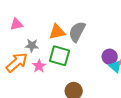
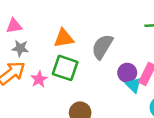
gray semicircle: (77, 32) -> (102, 47), moved
gray star: (32, 45) -> (20, 48), moved

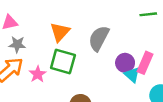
orange triangle: (64, 38) -> (60, 32), turned -35

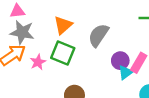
gray star: (17, 44) -> (22, 32), size x1.5
cyan triangle: (132, 75) -> (125, 72), turned 35

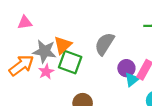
orange triangle: (63, 25) -> (63, 45), moved
gray star: (22, 32) -> (44, 51), moved

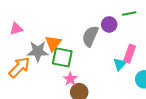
purple circle: (126, 68) -> (109, 24), moved
pink star: (46, 72) -> (70, 79), moved

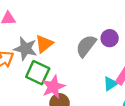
green square: (62, 57) -> (38, 73), moved
pink star: (70, 79) -> (53, 87), size x1.5

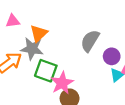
purple circle: (110, 38) -> (112, 56), moved
orange triangle: (44, 44) -> (39, 33), moved

